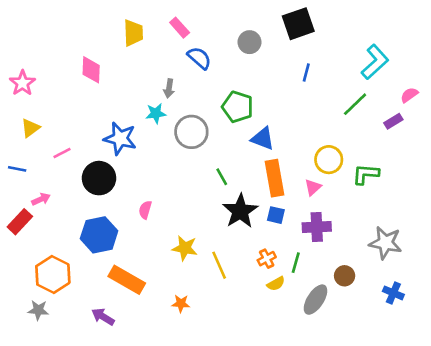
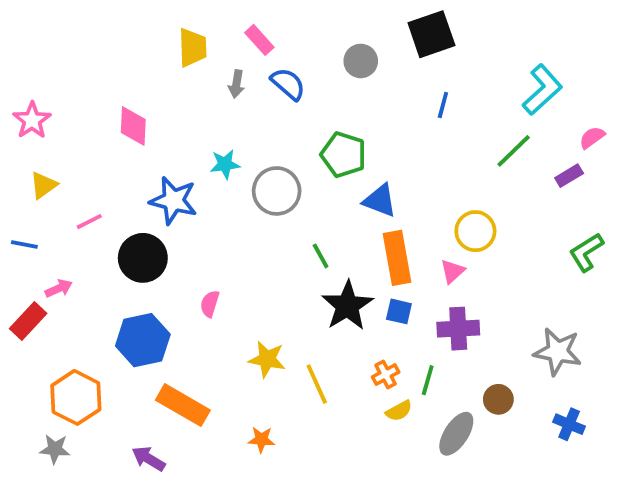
pink diamond: (91, 70) -> (133, 126), moved
gray arrow: (169, 88) -> (236, 84), moved
green L-shape: (366, 174) -> (586, 252), moved, turned -36

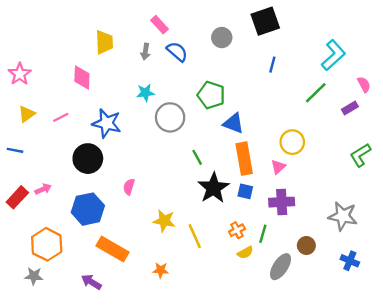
yellow trapezoid: (193, 48) -> (104, 42), moved
pink semicircle: (592, 137) -> (364, 85), turned 98
cyan star: (225, 164) -> (145, 93), moved
pink line: (89, 222) -> (61, 117), moved
pink arrow: (59, 288) -> (43, 189), moved

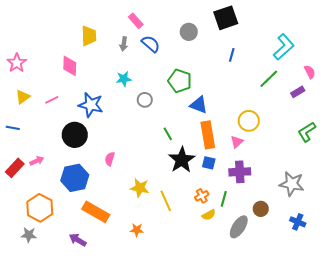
gray circle: (170, 117) -> (145, 100), size x0.6

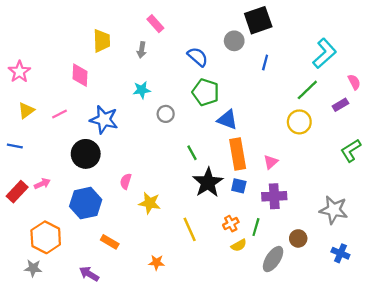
gray circle: (189, 32) -> (234, 41), moved
blue semicircle: (151, 44) -> (198, 57), moved
yellow circle: (249, 121) -> (299, 122), moved
yellow star: (140, 188) -> (150, 203), moved
orange rectangle: (96, 212) -> (110, 242), size x0.6

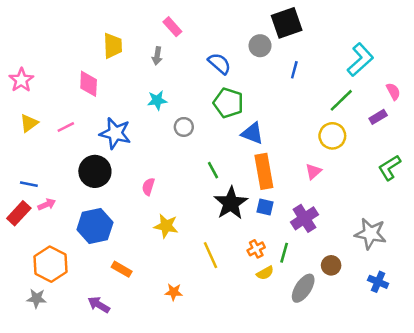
blue line: (15, 146) -> (29, 184), moved
pink triangle: (271, 162) -> (313, 171), moved
pink semicircle: (126, 181) -> (148, 187), moved
purple cross: (274, 196) -> (304, 218), turned -30

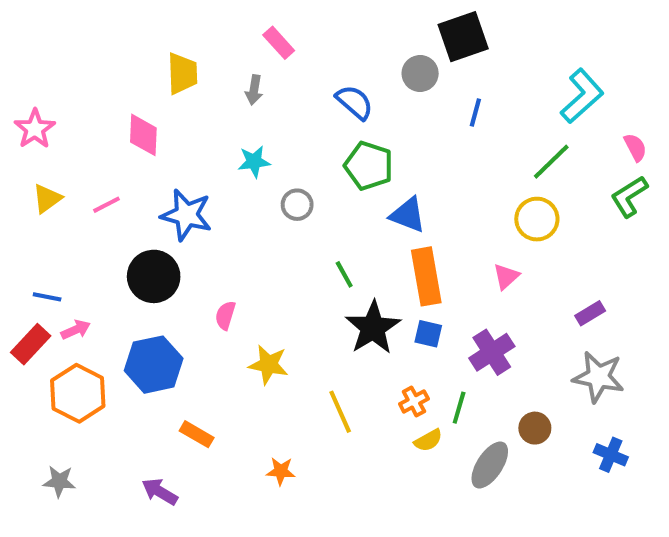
purple rectangle: (378, 117) -> (590, 313), moved
green L-shape: (390, 168) -> (629, 196), moved
pink semicircle: (148, 187) -> (225, 315), moved
orange hexagon: (51, 264) -> (78, 393), moved

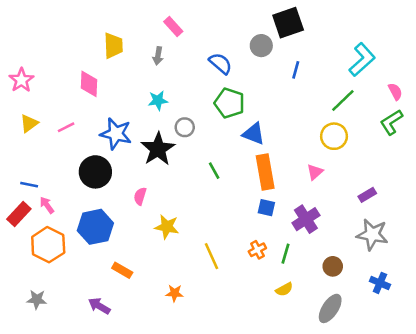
black star: (373, 328) -> (158, 149), moved
pink arrow: (76, 330) -> (47, 205), turned -102
yellow semicircle: (428, 440) -> (284, 289), moved
gray ellipse: (490, 465) -> (330, 308), moved

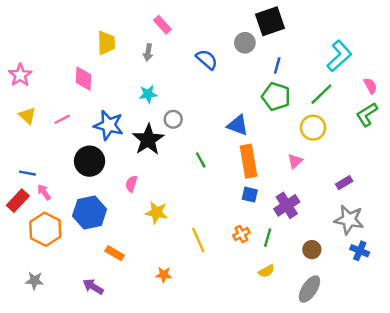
green pentagon: (229, 103) -> (276, 97), moved
yellow triangle: (29, 123) -> (27, 116), turned -42
blue cross: (380, 283) -> (360, 251), moved

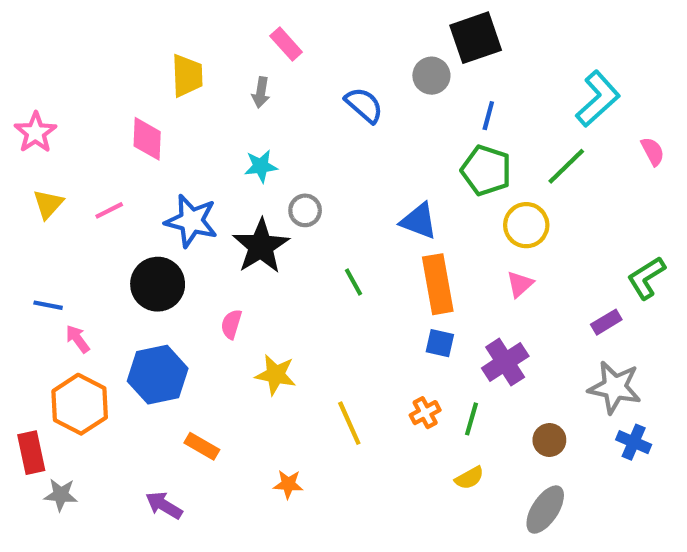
green L-shape: (367, 114) -> (646, 278), moved
yellow triangle: (27, 116) -> (48, 204), turned 30
yellow circle: (313, 128) -> (526, 225), moved
red rectangle: (18, 201) -> (31, 453), moved, turned -55

